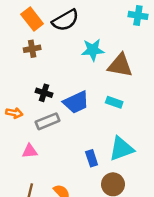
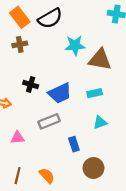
cyan rectangle: (114, 102) -> (95, 93), turned -32
gray rectangle: (48, 121) -> (49, 121), moved
cyan triangle: (121, 149) -> (100, 122), moved, size x0.6

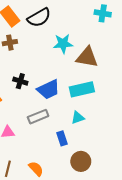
cyan rectangle: (95, 93) -> (82, 89), size x1.6
cyan triangle: (100, 122) -> (78, 118), moved

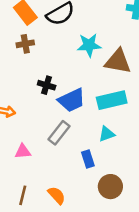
black cross: (20, 81) -> (47, 85), moved
gray rectangle: (38, 117) -> (59, 133), turned -30

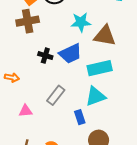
brown cross: (25, 44) -> (28, 21), size x1.5
blue trapezoid: (72, 100) -> (70, 54), moved
cyan triangle: (107, 134) -> (95, 96), size x1.5

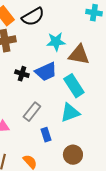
cyan rectangle: (100, 68) -> (74, 86), turned 70
blue rectangle: (80, 117) -> (46, 135), moved

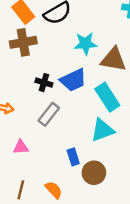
gray rectangle: (32, 112) -> (49, 114), moved
brown circle: (73, 155) -> (94, 173), moved

